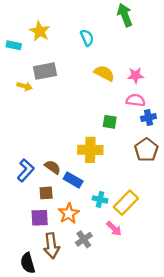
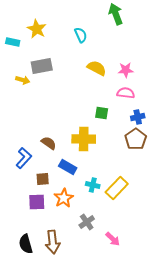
blue cross: (149, 117) -> (138, 117), moved
brown semicircle: (53, 167) -> (49, 143), moved
pink arrow: (114, 229) -> (113, 239), moved
gray cross: (84, 239) -> (87, 222), moved
brown arrow: (51, 246) -> (53, 242), moved

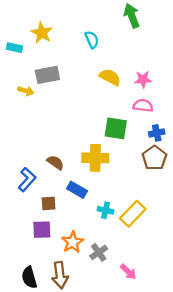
green square: (102, 113) -> (116, 128), size x1.5
orange star: (64, 198) -> (72, 242), moved

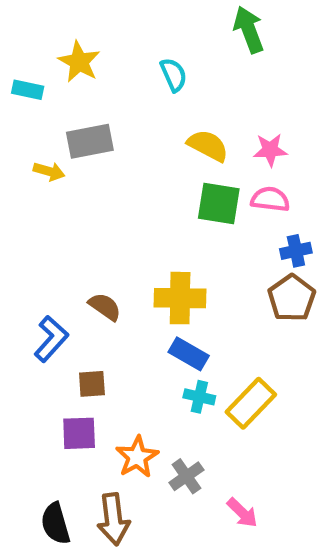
green square: (116, 128) -> (219, 204), moved
blue rectangle: (77, 190) -> (189, 354), moved

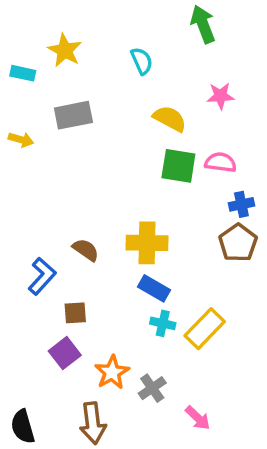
pink star: (270, 150) -> (220, 96), moved
yellow arrow: (49, 171) -> (21, 140), moved
purple square: (79, 433) -> (65, 353), turned -36
black semicircle: (55, 524) -> (23, 427), moved

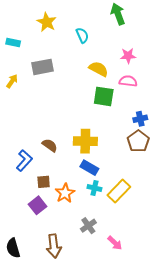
yellow star: (65, 50) -> (47, 22), moved
yellow arrow: (21, 140) -> (12, 81), turned -72
pink semicircle: (220, 162) -> (128, 81), moved
orange star: (112, 372) -> (65, 193), moved

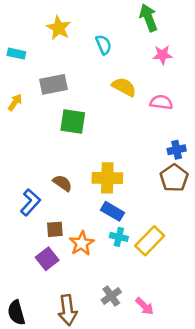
pink star: (128, 56) -> (163, 55), moved
green square: (104, 96) -> (73, 122), moved
gray cross: (88, 226) -> (111, 296), moved

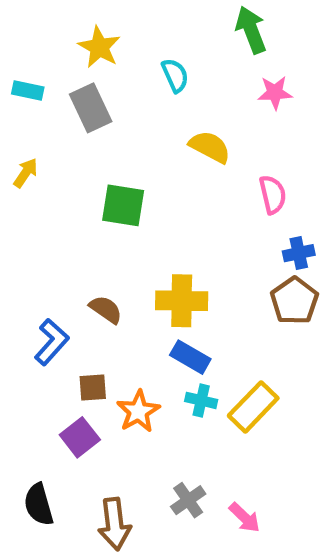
gray rectangle: (53, 84) -> (91, 108), moved, turned 76
pink semicircle: (161, 102) -> (273, 195), moved, turned 70
black semicircle: (16, 313) -> (39, 505), moved

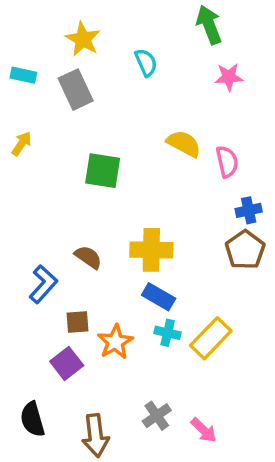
yellow semicircle: (210, 147) -> (184, 144), moved

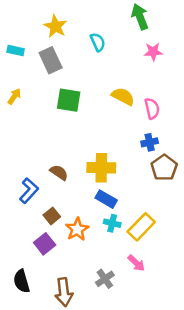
green square: (103, 171) -> (69, 100), moved
blue cross: (249, 210) -> (150, 142), moved
brown square: (77, 322) -> (52, 216), turned -35
pink arrow: (204, 430) -> (136, 263), moved

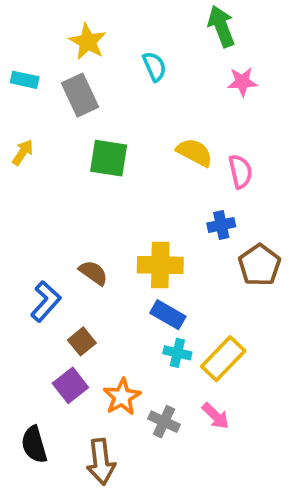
blue cross: (150, 142) -> (221, 225), moved
orange star: (77, 229) -> (122, 397), moved
gray cross: (105, 279) -> (164, 422), moved, turned -30

